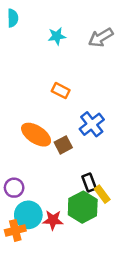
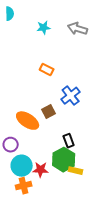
gray arrow: (101, 37) -> (78, 29), turned 48
orange ellipse: (36, 135) -> (28, 121), moved
yellow rectangle: (102, 194) -> (76, 171), moved, turned -40
orange cross: (15, 230) -> (24, 186), moved

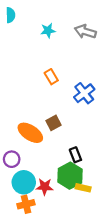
orange rectangle: (47, 70) -> (51, 77), turned 32
blue cross: (71, 96) -> (84, 93), moved

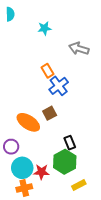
gray arrow: (85, 32) -> (79, 49), moved
blue cross: (84, 93) -> (59, 86), moved
yellow rectangle: (83, 188) -> (79, 185), moved, turned -40

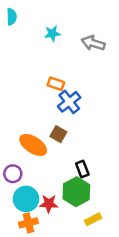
gray arrow: (79, 49) -> (93, 43), moved
orange rectangle: (48, 71) -> (56, 84), turned -40
brown square: (50, 113) -> (58, 134), turned -32

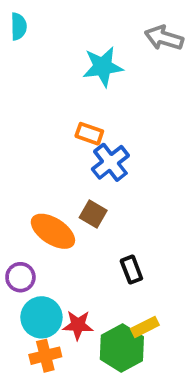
cyan star: (52, 33) -> (103, 67), moved, size x1.5
gray arrow: (93, 43) -> (164, 38), moved
green hexagon: (76, 192) -> (122, 348), moved
yellow rectangle: (93, 219) -> (145, 327), moved

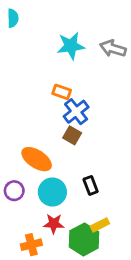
gray arrow: (164, 38) -> (113, 48), moved
brown square: (93, 214) -> (72, 135), moved
cyan circle: (41, 317) -> (52, 192), moved

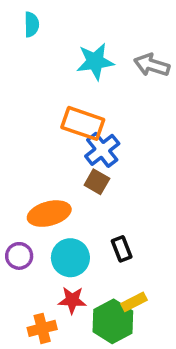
cyan semicircle: (13, 18) -> (32, 24), moved
orange rectangle: (62, 92) -> (83, 123), size x1.6
orange ellipse: (37, 159) -> (49, 214), turned -48

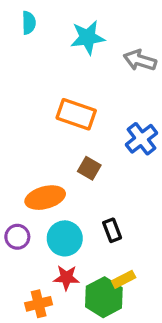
cyan star: (95, 62) -> (88, 37), moved
blue cross: (102, 150) -> (142, 139), moved

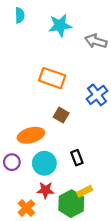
orange cross: (39, 304) -> (26, 208), turned -30

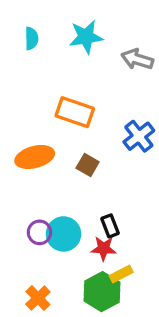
cyan semicircle: (20, 15) -> (31, 38), moved
orange ellipse: (31, 135) -> (35, 157), moved
purple circle: (12, 162) -> (39, 232), moved
red star: (45, 190) -> (104, 248), moved

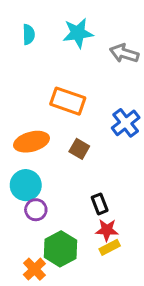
cyan circle: (64, 234) -> (26, 185), moved
red star: (104, 248) -> (107, 230), moved
green hexagon: (102, 292) -> (60, 249), moved

